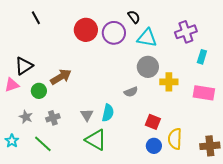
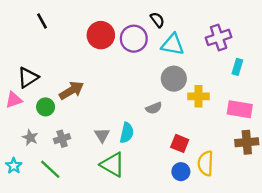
brown cross: (210, 146) -> (247, 142), moved

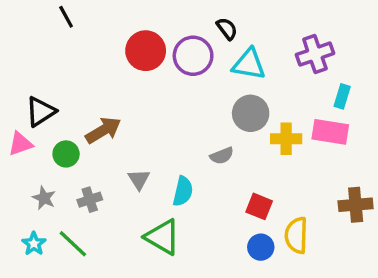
black line: (42, 21) -> (66, 17), moved
pink rectangle: (240, 109) -> (330, 132), moved
gray triangle: (102, 135) -> (139, 179), moved
cyan star: (14, 166) -> (34, 244), moved

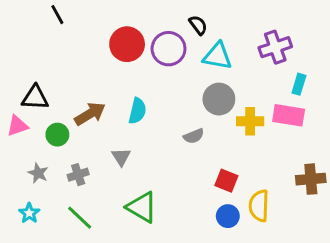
black triangle: (41, 112) -> (35, 98), turned 36
cyan semicircle: (183, 191) -> (137, 111), moved
green line: (73, 244) -> (80, 218), moved

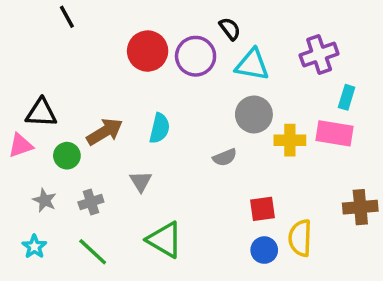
red square: (226, 181) -> (262, 209), turned -30

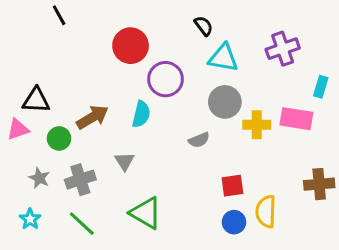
purple circle: (196, 56) -> (166, 79), moved
cyan rectangle: (347, 97) -> (321, 87), moved
gray cross: (91, 202) -> (80, 180), size x1.4

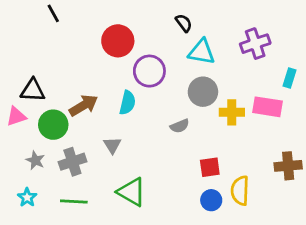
green circle: (59, 138) -> (53, 125), size x1.4
green line: (82, 224) -> (74, 202), turned -40

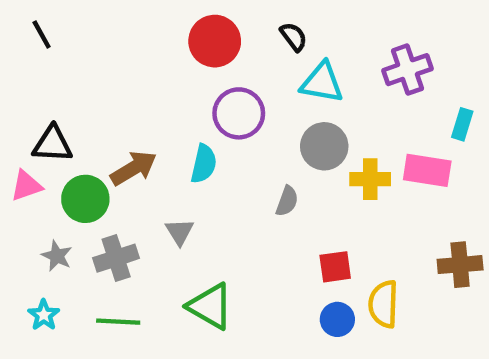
black line: (53, 13) -> (42, 35), moved
red circle: (118, 41) -> (215, 41), moved
gray semicircle: (180, 126) -> (287, 201), turned -48

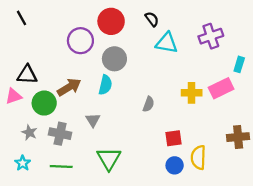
purple circle: (239, 113) -> (80, 41), moved
gray circle: (324, 146) -> (114, 59), moved
pink rectangle: (427, 170) -> (221, 88), turned -35
gray cross: (116, 258) -> (60, 134), turned 30
green triangle: (210, 306) -> (109, 159), turned 30

